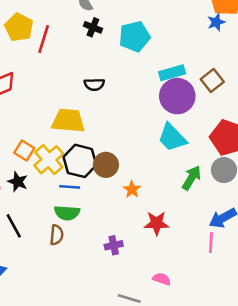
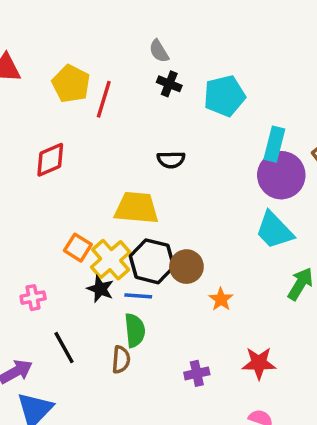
cyan rectangle: (172, 73) -> (274, 144), turned -60
black star: (18, 182) -> (100, 289), moved
green semicircle: (67, 213) -> (135, 330), turned -100
red star: (157, 223) -> (259, 363), moved

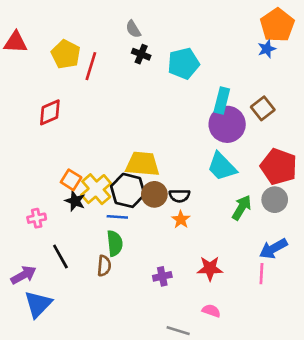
black semicircle: (171, 160) -> (179, 196), moved
yellow trapezoid: (136, 208) -> (142, 164), moved
black star: (100, 289) -> (75, 201), moved

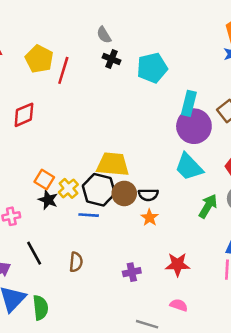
yellow cross: (96, 189) -> (68, 188), size x0.7
green semicircle: (115, 243) -> (40, 308), moved

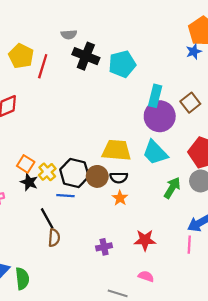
gray semicircle: (104, 35) -> (69, 34), moved, turned -63
black cross: (112, 59) -> (86, 56), size x1.6
yellow trapezoid: (113, 164) -> (117, 150), moved
black line: (34, 253) -> (47, 218), moved

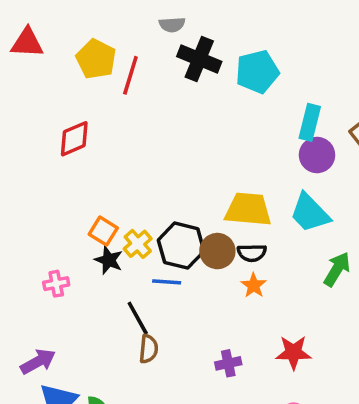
purple circle: (160, 116) -> (317, 155), size x0.7

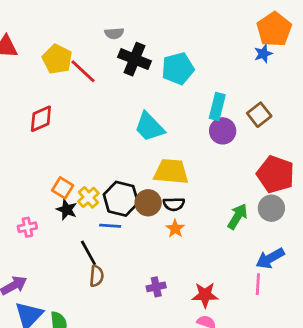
red line: (130, 75) -> (83, 71), turned -64
cyan trapezoid: (310, 213) -> (149, 127), moved
red star: (293, 352) -> (205, 295), moved

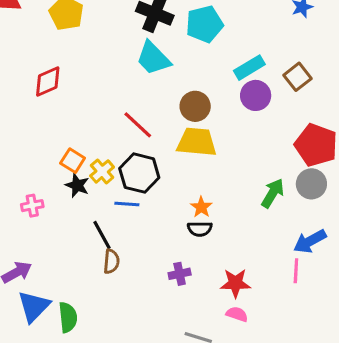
red line: (83, 71) -> (138, 125), moved
cyan rectangle: (217, 107) -> (249, 68), turned 45
cyan trapezoid: (149, 127) -> (153, 58), moved
brown circle: (148, 203) -> (195, 106), moved
black semicircle: (174, 204) -> (200, 229), moved

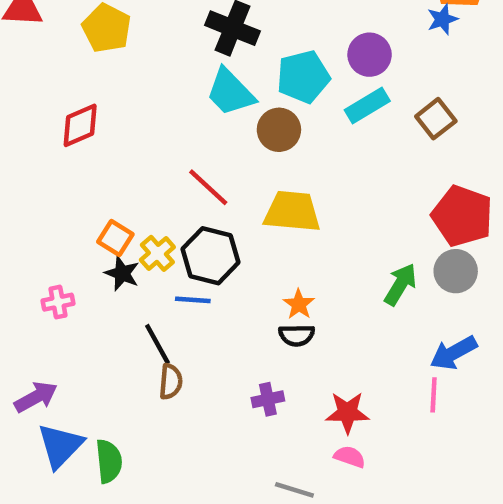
cyan pentagon: (204, 24) -> (303, 77), moved
purple circle: (256, 95) -> (370, 55), moved
brown circle: (195, 106) -> (279, 130), moved

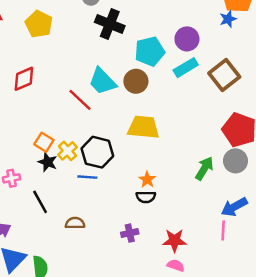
cyan trapezoid: (230, 92) -> (102, 81), moved
brown square: (436, 119) -> (224, 75), size x1.4
red line: (208, 187) -> (80, 100), moved
black line: (157, 344) -> (40, 202), moved
brown semicircle: (171, 382) -> (75, 223), turned -96

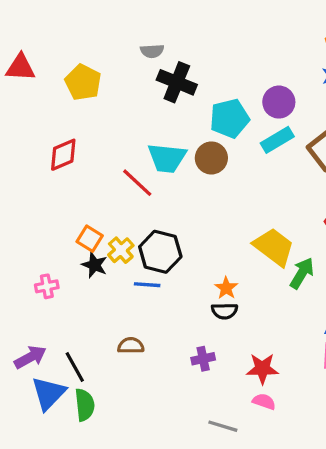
cyan trapezoid: (102, 81) -> (167, 158), turned -40
yellow trapezoid: (143, 127) -> (274, 247), moved, turned 32
black line: (40, 202) -> (75, 367), moved

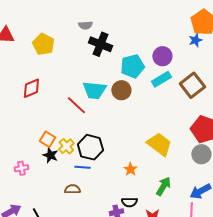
green arrow: (302, 273) -> (163, 186), moved
black semicircle: (225, 311) -> (129, 202), moved
brown semicircle: (131, 346) -> (72, 189), moved

